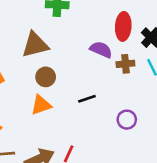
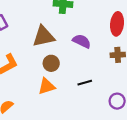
purple semicircle: (101, 50) -> (82, 41), moved

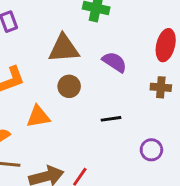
orange triangle: (47, 86) -> (38, 117), moved

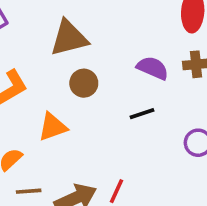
purple semicircle: (115, 62) -> (153, 68), moved

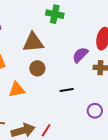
purple semicircle: (153, 68) -> (80, 55), moved, turned -78

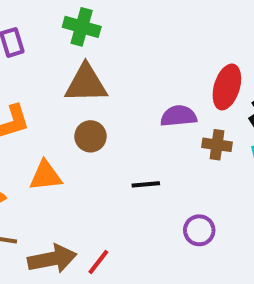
green cross: (55, 14) -> (82, 27), moved
purple semicircle: (80, 55) -> (179, 116), turned 36

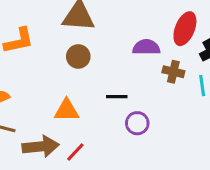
orange triangle: (46, 176) -> (67, 110), moved
purple circle: (199, 230) -> (137, 123), moved

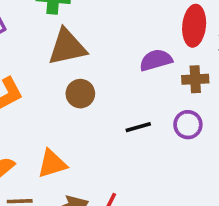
orange triangle: (67, 110) -> (52, 164), moved
purple circle: (137, 123) -> (188, 125), moved

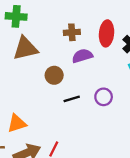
brown cross: (195, 79) -> (72, 32), moved
brown circle: (80, 94) -> (54, 75), moved

